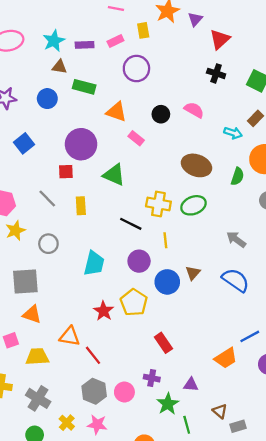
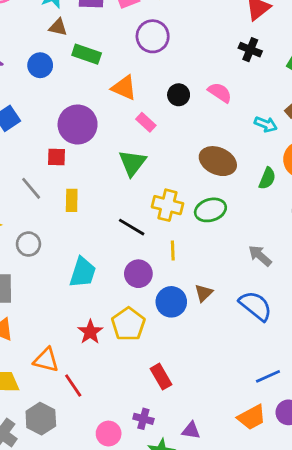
green triangle: (114, 175) -> (132, 163), moved, turned 40
orange trapezoid: (226, 358) -> (252, 417), moved
gray hexagon: (94, 391) -> (41, 419), moved

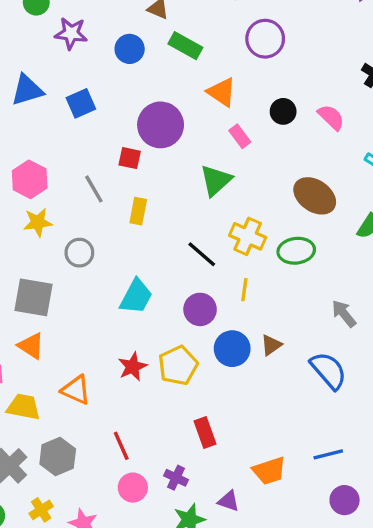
red line: (73, 386) -> (121, 446), moved
orange trapezoid: (252, 417) -> (269, 471), moved

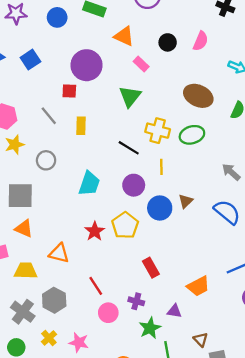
pink semicircle: (331, 117) -> (201, 41), turned 78

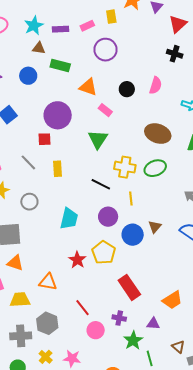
red rectangle: (151, 268) -> (129, 287), size x1.4
gray cross: (23, 312) -> (21, 336), turned -35

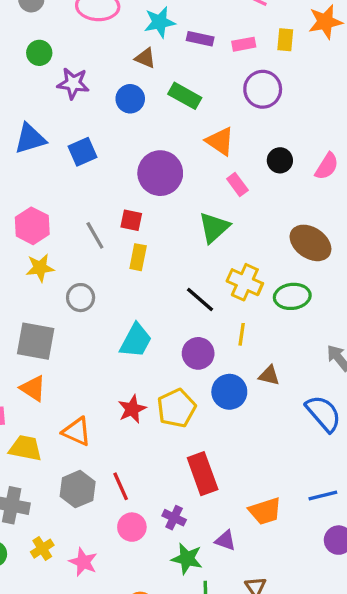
brown triangle: (39, 48) -> (145, 58), moved
red square: (45, 139) -> (131, 220), moved
brown triangle: (155, 227) -> (269, 375), moved, turned 48
gray hexagon: (47, 323) -> (78, 489), moved
green star: (133, 340) -> (187, 559), turned 30

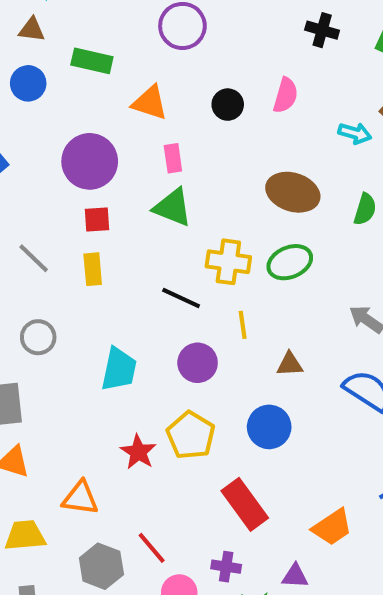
pink rectangle: (237, 184) -> (173, 158), moved, turned 45
red square: (131, 220) -> (97, 219), moved
green triangle: (214, 227) -> (173, 207), turned -40
blue circle: (229, 392) -> (269, 427), moved

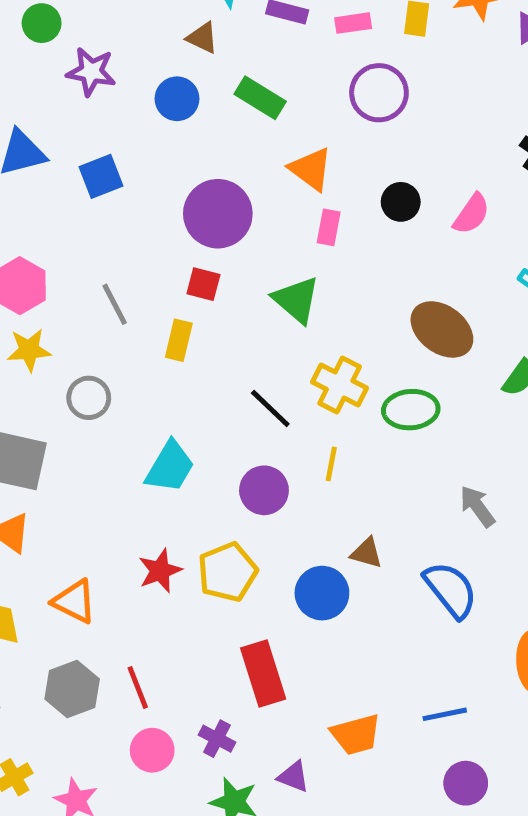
pink rectangle: (173, 158) -> (329, 227), moved
brown triangle: (290, 364) -> (366, 553), moved

